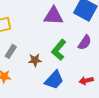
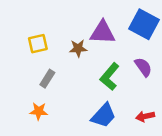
purple semicircle: (85, 43) -> (143, 67), turned -70
brown star: (35, 60) -> (78, 48), moved

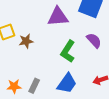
brown star: (78, 48) -> (26, 41), moved
gray rectangle: (47, 79) -> (34, 86), moved

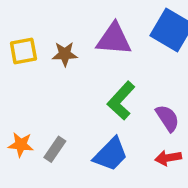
purple semicircle: (94, 40) -> (167, 118), moved
brown star: (26, 41) -> (65, 54), moved

